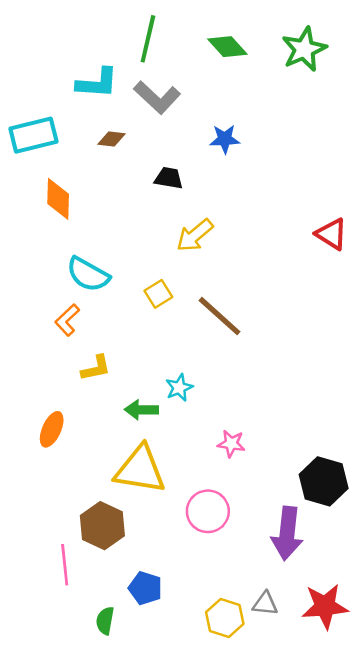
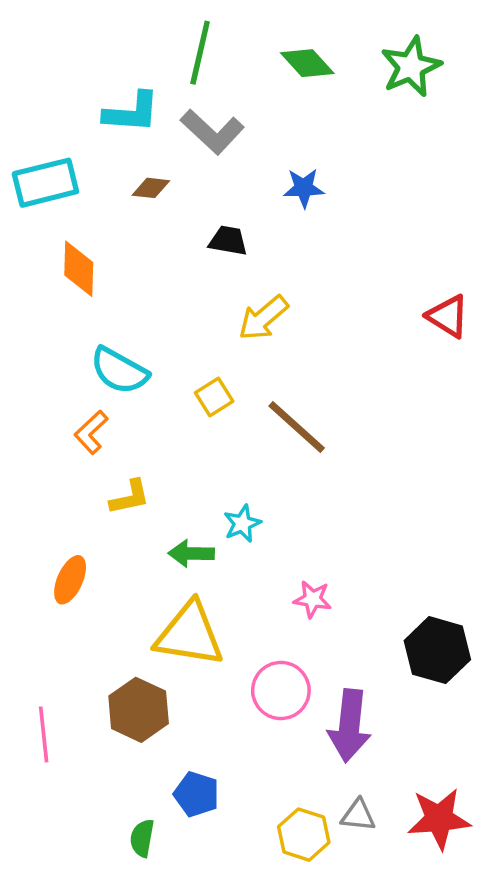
purple arrow: (287, 533) -> (349, 726), moved
pink line: (65, 565) -> (44, 734), moved

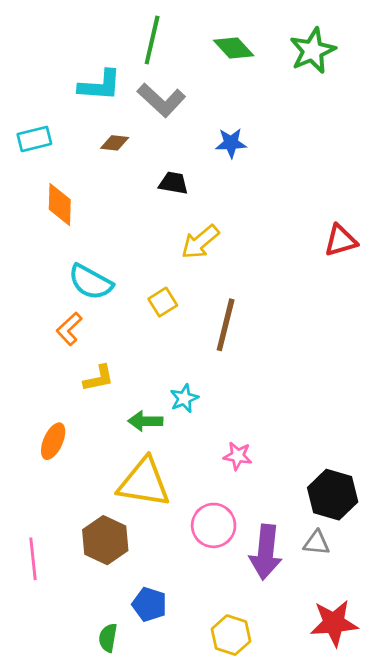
cyan rectangle: (45, 183) -> (34, 139), size x0.7
red triangle: (448, 316) -> (341, 241), turned -48
brown line: (297, 427) -> (226, 325), turned 62
gray triangle: (358, 815) -> (317, 543), moved

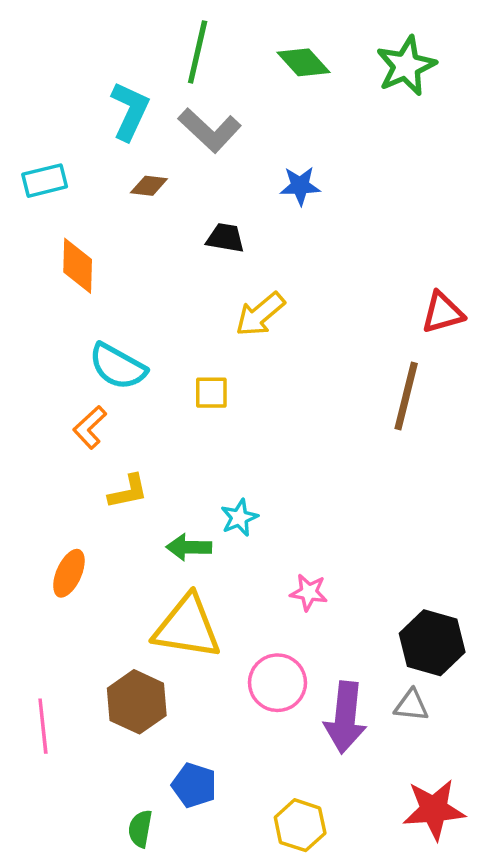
cyan L-shape: (100, 85) -> (130, 111), turned -69
yellow square: (163, 302) -> (211, 393), turned 32
brown line: (226, 325) -> (406, 396), moved

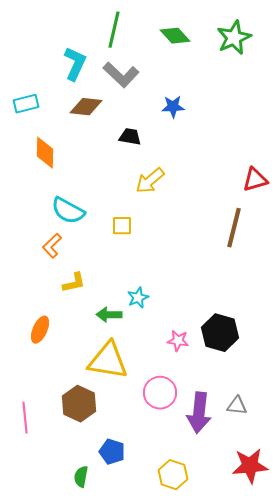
brown diamond: (149, 186) -> (86, 107), size x1.5
black hexagon: (432, 643) -> (220, 333), moved

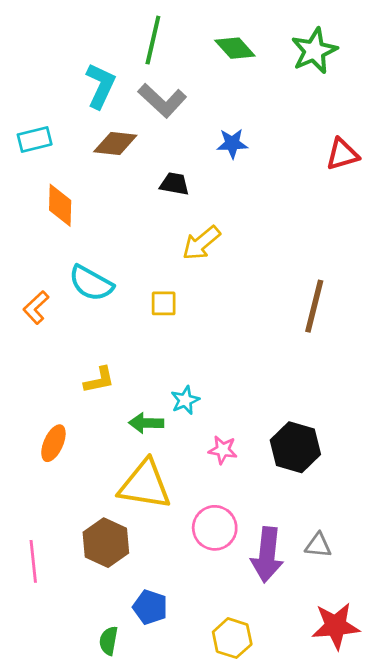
red triangle: (255, 180) -> (342, 154), moved
orange L-shape: (52, 246) -> (36, 307), moved
pink star: (178, 341) -> (223, 450), moved

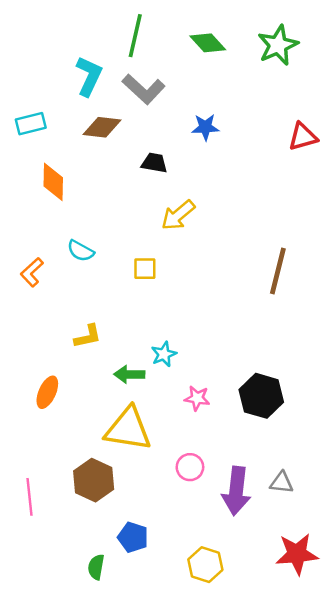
cyan semicircle: (91, 283) -> (81, 251), size x0.7
pink circle: (215, 528) -> (190, 467), size x0.7

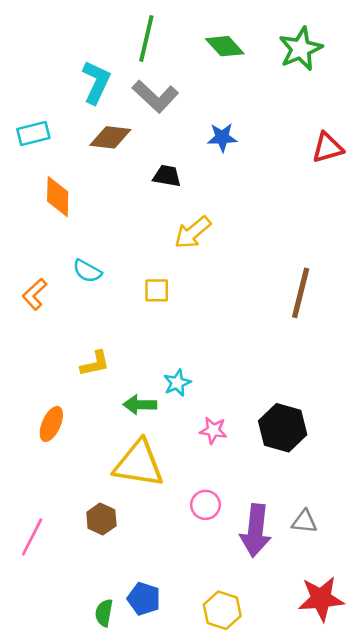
brown hexagon: (94, 480) -> (101, 519), size x0.7
pink line: (29, 497) -> (32, 537), turned 33
blue pentagon: (133, 537) -> (144, 599), moved

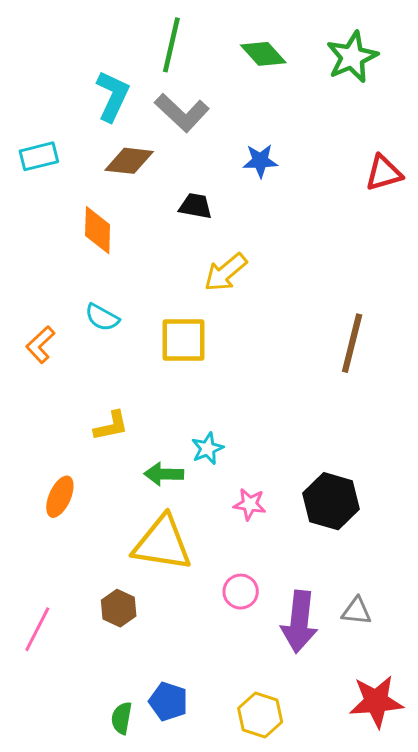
orange diamond: (58, 197) -> (98, 230), moved
yellow square: (157, 290) -> (183, 340), size x1.6

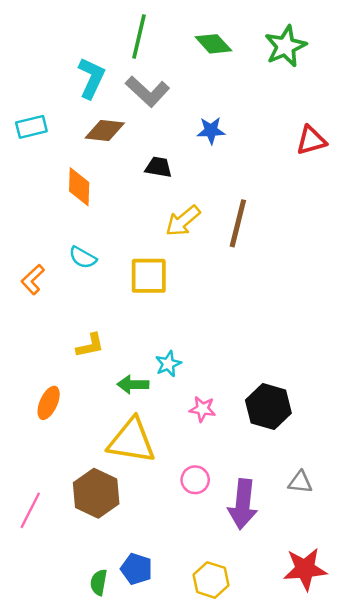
brown line: (352, 343) -> (238, 223), moved
brown hexagon: (119, 608) -> (96, 493), size x1.6
gray triangle: (357, 611) -> (300, 482), moved

